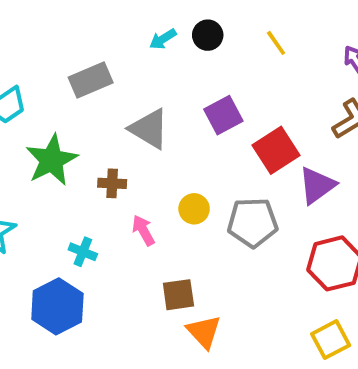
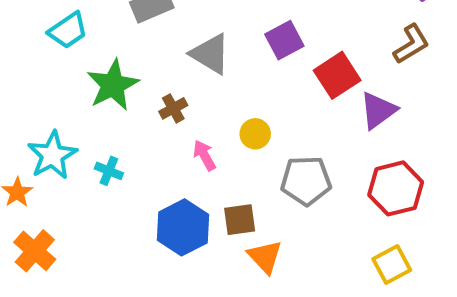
brown cross: (112, 183) -> (173, 108), turned -32
gray pentagon: (253, 222) -> (306, 181), moved
cyan cross: (83, 252) -> (109, 171), moved
blue hexagon: (57, 306) -> (183, 227), moved

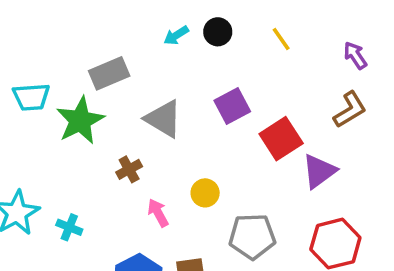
cyan trapezoid: (68, 30) -> (31, 97), turned 30
green star: (113, 85) -> (80, 121), moved

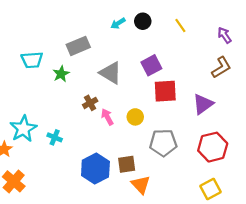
green star: (80, 121) -> (61, 74), size x0.6
red square: (281, 139) -> (165, 91), moved, turned 30
pink arrow: (158, 213) -> (107, 117), moved

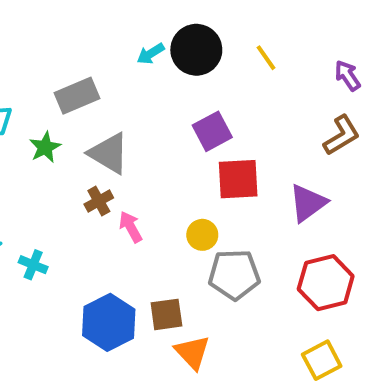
black circle: (143, 21) -> (196, 50), size x1.6
gray triangle: (110, 73) -> (109, 153), moved
yellow circle: (135, 117) -> (202, 235), moved

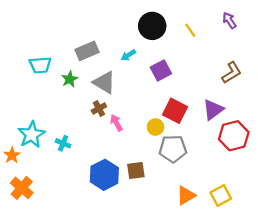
cyan arrow: (151, 54) -> (128, 55), moved
purple arrow: (348, 76) -> (229, 20), moved
red square: (238, 179) -> (175, 111), moved, turned 30
red hexagon: (326, 283) -> (234, 136), moved
orange triangle: (192, 352) -> (186, 195), moved, turned 42

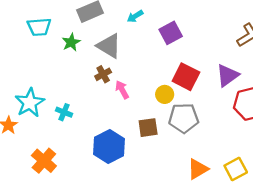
brown square: (136, 170) -> (148, 128), moved
orange cross: (22, 188) -> (44, 161), moved

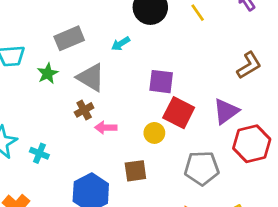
purple square: (171, 33) -> (161, 82), moved, turned 35
pink arrow: (122, 90) -> (106, 128), turned -60
gray pentagon: (184, 118) -> (202, 168), moved

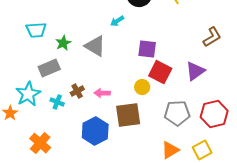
gray rectangle: (69, 38) -> (49, 68), moved
brown cross: (84, 110) -> (77, 91), moved
pink arrow: (106, 128) -> (102, 93), moved
red hexagon: (252, 144) -> (214, 114), moved
brown square: (135, 171) -> (128, 115), size x1.5

